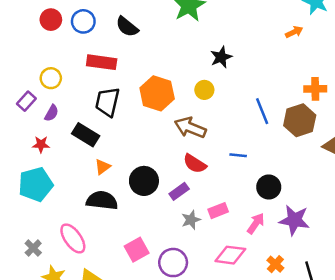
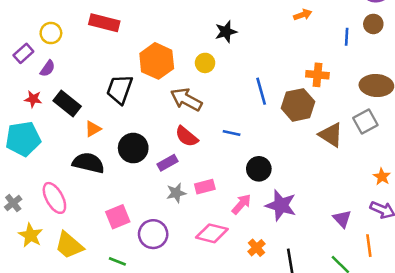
black trapezoid: (107, 102) -> (120, 89), moved
black rectangle: (86, 135) -> (67, 103), moved

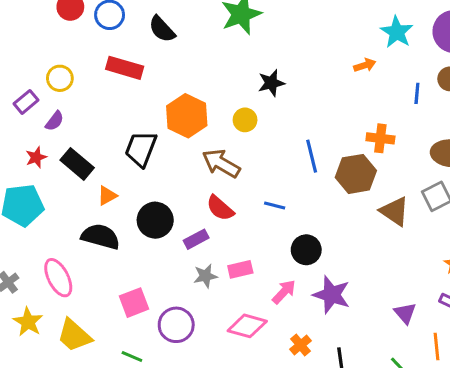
red star: (33, 99) -> (36, 157), turned -30

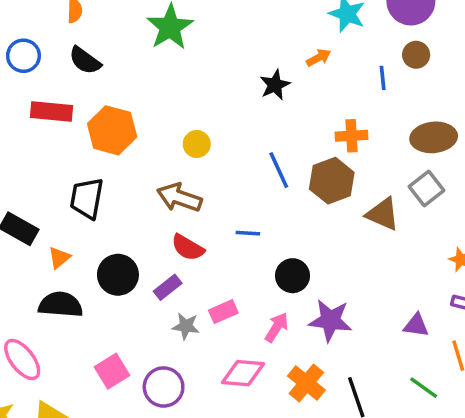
black star: (271, 83) -> (275, 85), moved
orange hexagon: (187, 116) -> (112, 130), moved
gray star: (205, 276) -> (186, 326), turned 30
purple triangle: (405, 313) -> (416, 325), turned -30
orange cross: (301, 345) -> (306, 383), size x1.5

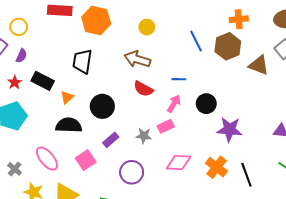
purple rectangle: (168, 287) -> (111, 140), moved
pink arrow: (277, 327) -> (174, 104), moved
pink square: (112, 371) -> (86, 160), moved

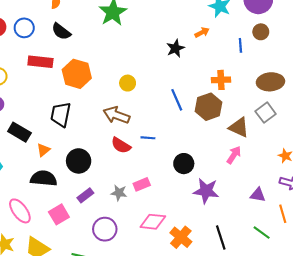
blue line: (179, 79) -> (148, 138), moved
pink arrow: (174, 104) -> (234, 155), moved
orange cross: (217, 167) -> (181, 237), moved

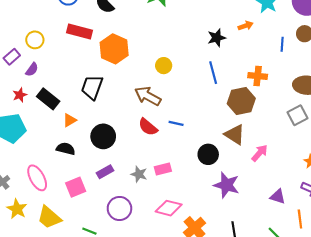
blue line: (177, 100) -> (213, 73), moved
brown triangle: (239, 127) -> (235, 135), moved
black semicircle: (44, 178) -> (66, 149), size x0.7

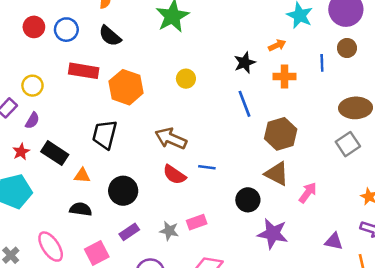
yellow circle: (164, 66) -> (186, 79), moved
orange cross: (258, 76) -> (285, 76), moved
orange triangle: (70, 120) -> (82, 176), turned 40

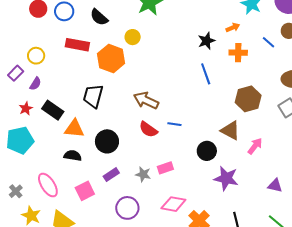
blue line: (322, 63) -> (268, 42), turned -48
yellow circle: (186, 79) -> (133, 37), moved
brown hexagon: (281, 134) -> (248, 99), moved
orange triangle: (82, 176) -> (74, 129), size x1.5

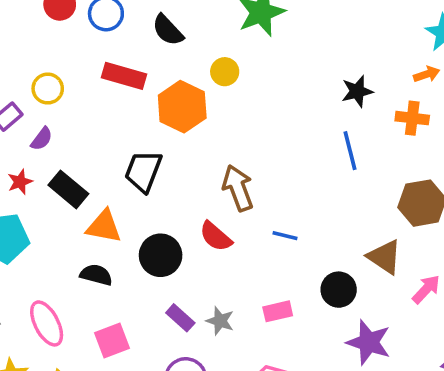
orange arrow: (233, 27) -> (427, 74), moved
brown arrow: (146, 100) -> (238, 188), turned 40
red semicircle: (148, 129) -> (216, 236), moved
pink rectangle: (165, 168) -> (278, 311), moved
purple rectangle: (111, 175) -> (180, 318), moved, turned 70

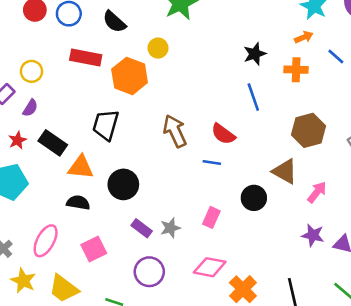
red semicircle: (216, 236) -> (223, 134), moved
pink rectangle: (278, 311) -> (211, 217), turned -48
gray star: (220, 321) -> (170, 228), turned -30
pink ellipse: (47, 323) -> (46, 241), turned 60
purple star: (369, 342) -> (313, 235), moved, size x0.7

